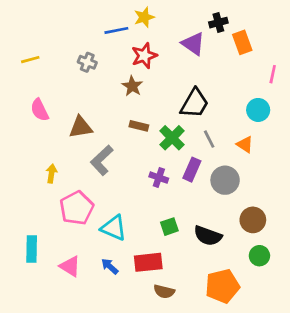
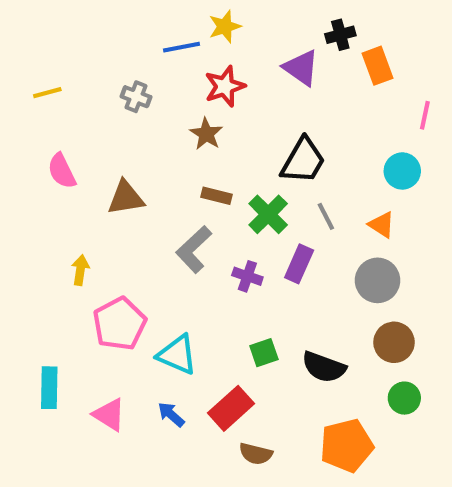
gray L-shape: (102, 160) -> (194, 249), moved
gray circle: (225, 180) -> (377, 280), moved
red rectangle: (148, 262) -> (231, 408), turned -36

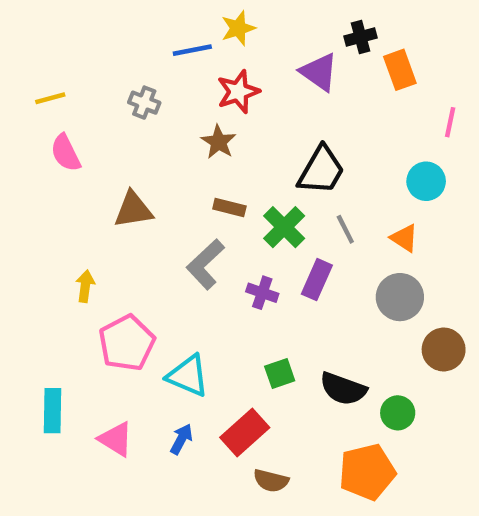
pink semicircle: (62, 171) -> (66, 153), moved
brown circle: (394, 342) -> (444, 349), moved
green circle: (404, 398) -> (398, 413), moved
blue arrow: (171, 415) -> (181, 439), turned 76

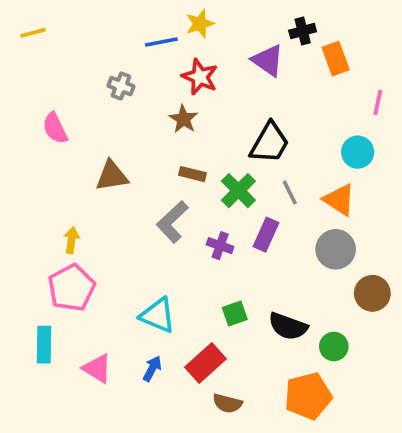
red star: (238, 92) -> (200, 77), turned -30
yellow line: (50, 98) -> (33, 33), moved
orange triangle: (404, 238) -> (339, 200), size x1.4
pink pentagon: (127, 343) -> (72, 288), moved

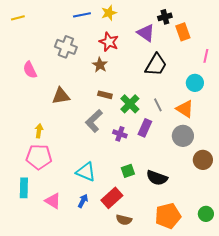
blue line: (161, 42) -> (82, 15), moved
gray cross: (121, 86) -> (66, 47), size x1.5
black trapezoid: (270, 143) -> (156, 65), moved
pink pentagon: (72, 288) -> (39, 157), turned 30
green circle: (334, 346) -> (206, 214), moved

